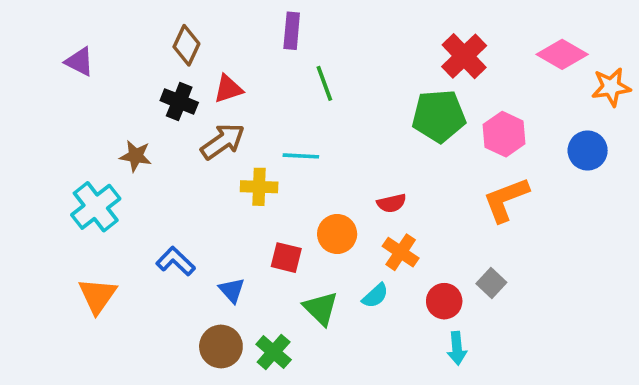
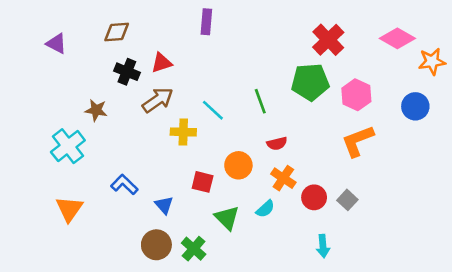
brown diamond: (186, 45) -> (117, 32), moved, turned 60
green line: (324, 83) -> (260, 101), moved
cyan line: (301, 156) -> (213, 110), turned 40
red circle: (444, 301) -> (314, 197), moved

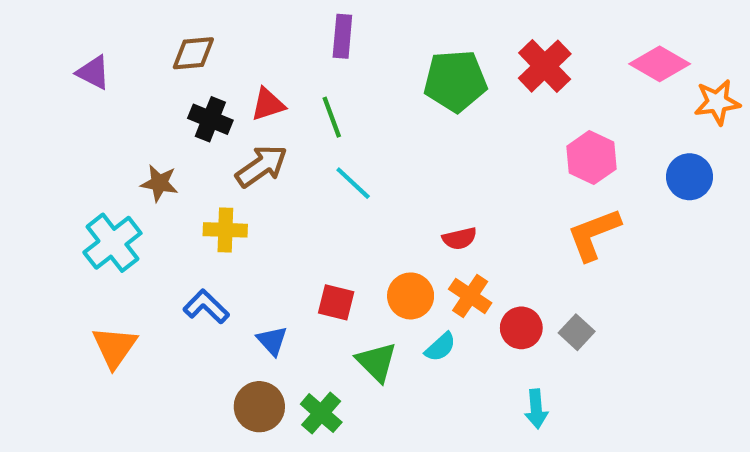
green pentagon: (310, 82) -> (455, 81), moved
green line: (260, 101) -> (332, 117), moved
yellow cross: (183, 132) -> (225, 230), moved
orange circle: (238, 165) -> (411, 296), moved

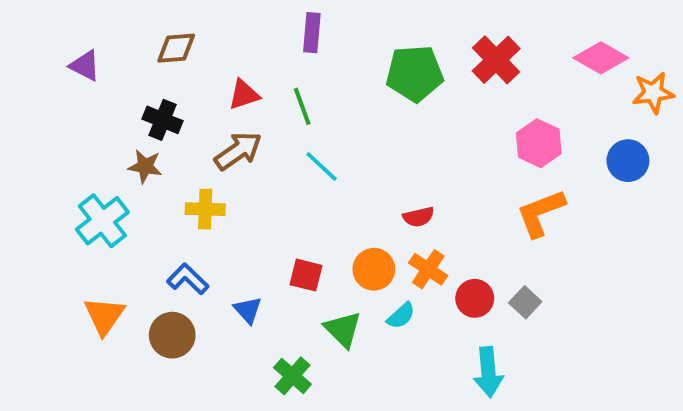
black cross: (210, 119) -> (163, 120), moved
brown circle: (259, 407) -> (172, 335), moved
cyan arrow: (536, 409) -> (488, 372), size x1.4

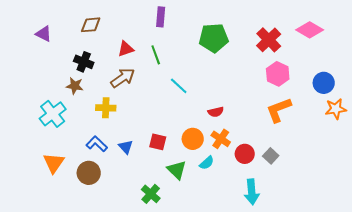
red cross: (496, 60) -> (269, 40), moved
orange star: (653, 93) -> (336, 109), moved
cyan line: (322, 166) -> (179, 86), moved
blue triangle: (248, 310) -> (126, 147), moved

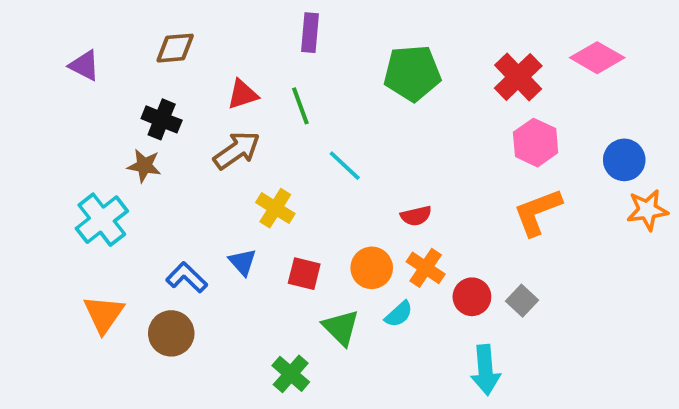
yellow cross: (106, 108) -> (275, 208), moved, turned 30
blue triangle: (126, 147) -> (243, 262), moved

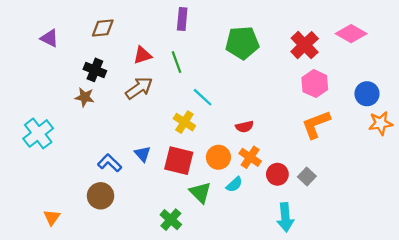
yellow cross: (275, 208) -> (184, 122), moved
cyan cross: (102, 220) -> (38, 133), moved
red square: (304, 274) -> (179, 161), size x1.5
orange triangle: (104, 314) -> (52, 217), moved, size x0.7

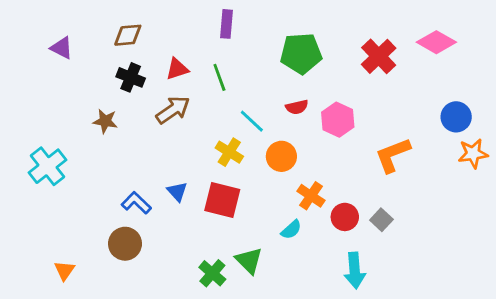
black cross: (95, 70) -> (131, 77), moved
pink hexagon: (315, 84) -> (338, 120), moved
red semicircle: (245, 127) -> (297, 107), moved
orange circle: (218, 157) -> (281, 156), moved
green triangle: (200, 192) -> (249, 261), moved

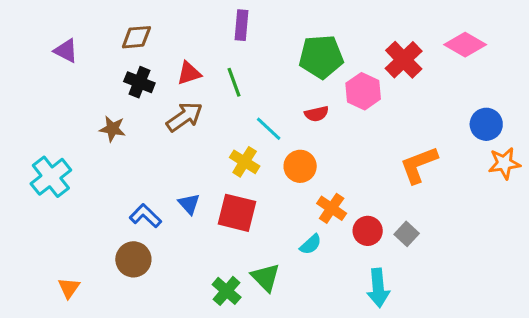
pink hexagon: (338, 120) -> (363, 91), moved

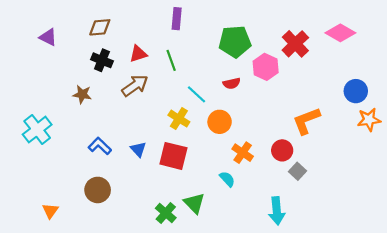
blue L-shape: (145, 216) -> (100, 146), moved
red circle: (368, 231) -> (282, 150), moved
cyan semicircle: (311, 244) -> (227, 179), turned -91

